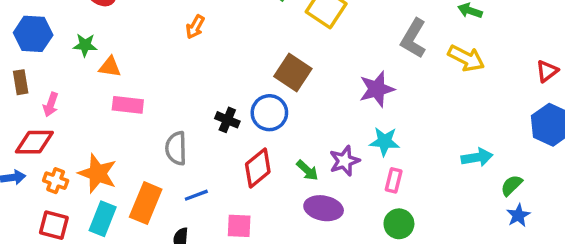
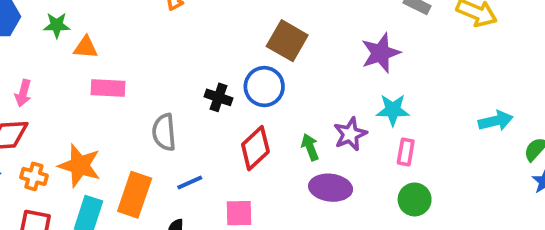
green arrow: (307, 170) -> (310, 147), turned -150

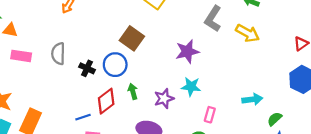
gray semicircle: (164, 132) -> (58, 54), moved
green arrow: (310, 147) -> (133, 91), moved
pink rectangle: (406, 152) -> (210, 115), moved
blue line: (190, 182) -> (83, 117), moved

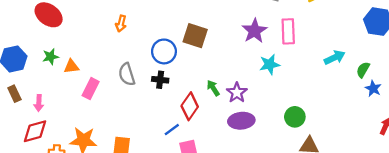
pink rectangle: (21, 56) -> (91, 89), turned -54
blue circle: (115, 65) -> (164, 51), moved
purple star: (164, 99) -> (237, 93), moved
pink rectangle: (210, 115) -> (288, 31), moved, size x1.5

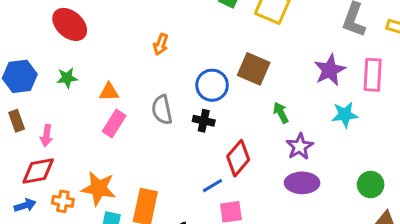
orange triangle: (71, 66) -> (109, 92), moved
green arrow: (213, 88) -> (281, 113), moved

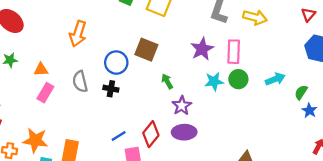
orange arrow: (161, 44) -> (78, 34), size x1.6
red diamond: (238, 158) -> (151, 134), moved
green circle: (371, 185) -> (238, 79), moved

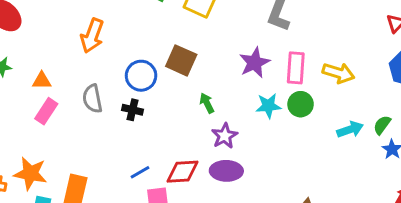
yellow arrow: (255, 17) -> (338, 73), moved
cyan arrow: (275, 79) -> (350, 129), moved
red diamond: (151, 134) -> (182, 172), turned 45

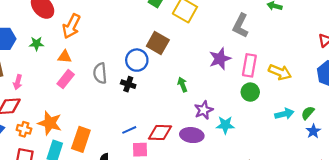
orange arrow: (92, 36) -> (71, 26), moved
brown square: (181, 60) -> (158, 43), moved
cyan star: (268, 106) -> (225, 125), moved
purple star: (225, 136) -> (204, 110), moved

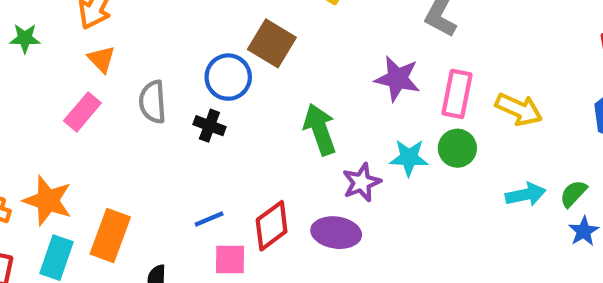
orange triangle: (65, 57) -> (101, 59), moved, turned 40
purple star: (220, 59) -> (397, 79), turned 30
green arrow: (182, 85) -> (320, 129), size x1.6
cyan star: (225, 125) -> (409, 158), moved
red diamond: (160, 132) -> (272, 226), turned -40

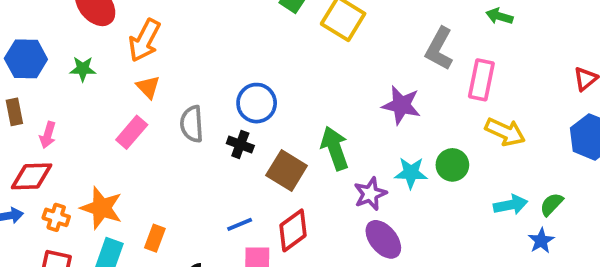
brown square: (272, 43) -> (287, 170), moved
pink rectangle: (457, 94) -> (481, 80), moved
blue star: (584, 231) -> (541, 241), moved
purple ellipse: (336, 233) -> (383, 239), moved, turned 42
orange rectangle: (110, 236) -> (155, 238), size x0.6

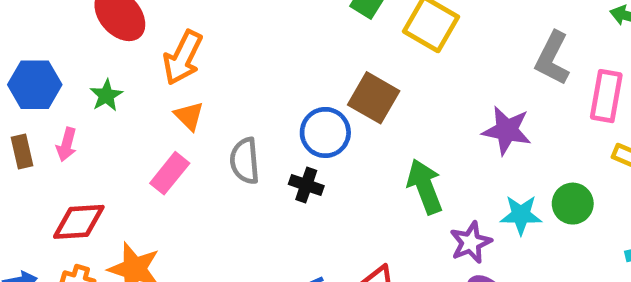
green star: (83, 69) -> (106, 95), turned -30
pink arrow: (48, 135) -> (67, 145), moved
brown square: (287, 170) -> (374, 98), moved
red diamond: (32, 176) -> (79, 222), moved

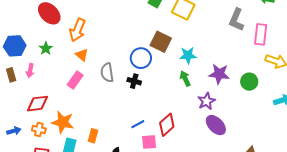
purple star: (507, 130) -> (219, 74), moved
green arrow: (425, 187) -> (185, 78), size x0.7
cyan star: (521, 215) -> (188, 55), moved

